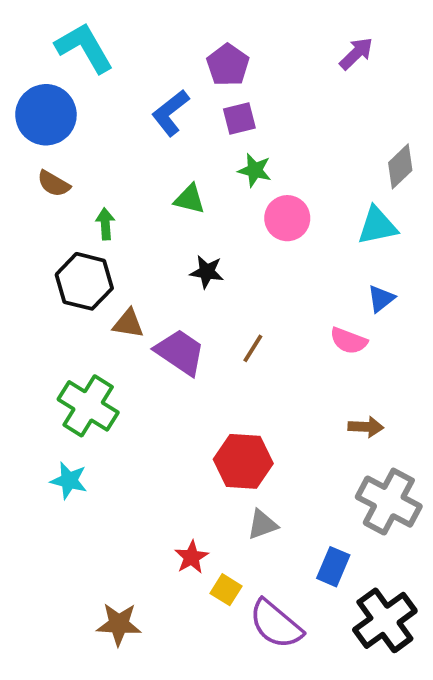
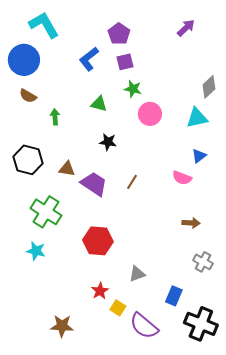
black hexagon: (84, 281) -> (28, 160), moved
red hexagon: (243, 461) -> (98, 241), moved
gray cross: (389, 502) -> (203, 262), size x0.6
black cross: (385, 620) -> (201, 324), turned -32

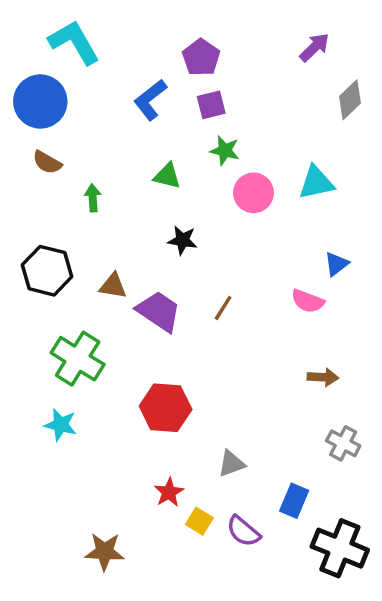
gray diamond: (209, 87) -> (350, 100), moved
cyan triangle: (197, 118) -> (316, 183), moved
purple semicircle: (144, 326) -> (243, 531), moved, size x0.7

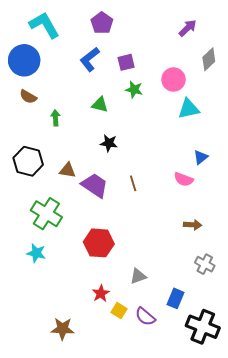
purple pentagon: (201, 57) -> (102, 23), moved
pink circle: (254, 193) -> (173, 79), moved
brown line: (223, 308) -> (133, 183), turned -49

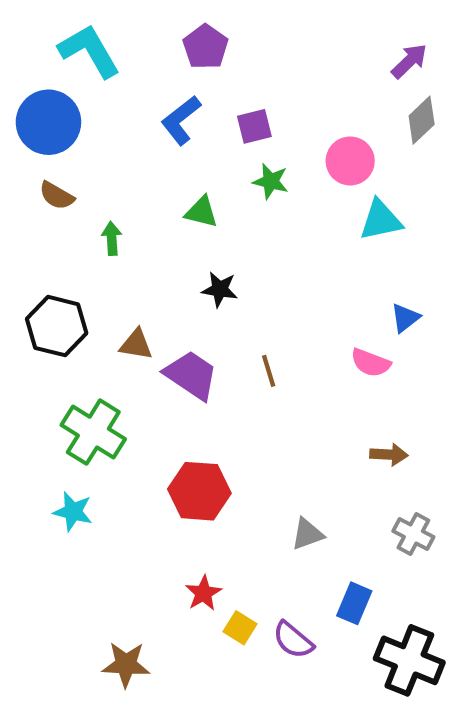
purple arrow: (188, 28) -> (409, 61), moved
gray triangle: (138, 276) -> (307, 534), moved

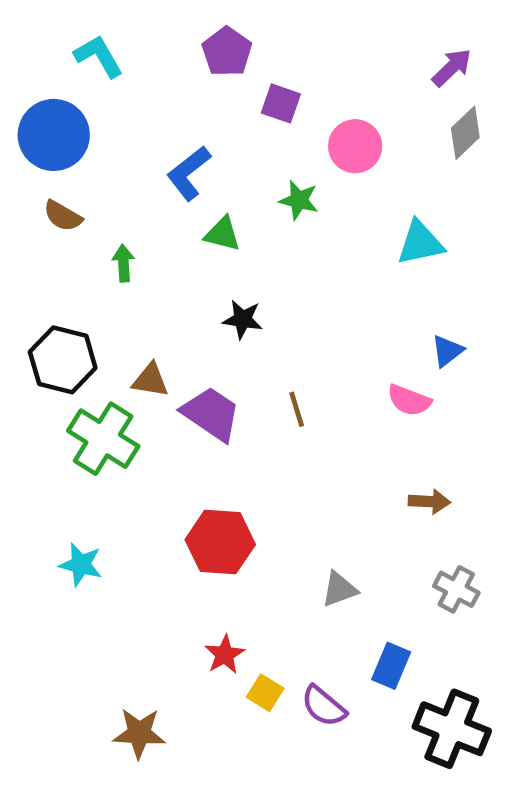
cyan L-shape: (89, 51) -> (99, 56), size x0.7
blue L-shape: (181, 120) -> (189, 173), moved
purple square: (254, 126) -> (281, 103), moved, turned 33
pink circle: (350, 161) -> (355, 146), moved
green cross: (93, 432) -> (103, 439), moved

